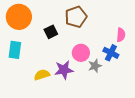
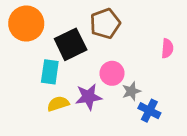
black square: (51, 32) -> (71, 44), size x1.6
cyan rectangle: (15, 50) -> (50, 72), moved
blue cross: (111, 53) -> (149, 111), moved

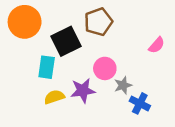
pink semicircle: (167, 48) -> (157, 45), turned 36

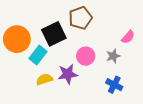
orange circle: (25, 22) -> (17, 39), moved
cyan rectangle: (47, 67) -> (38, 55), turned 30
gray star: (123, 85) -> (113, 56), moved

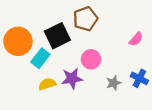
gray star: (113, 56) -> (114, 83), moved
blue cross: (114, 85) -> (139, 78), moved

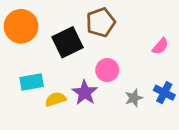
orange circle: (18, 41) -> (21, 26), moved
cyan rectangle: (40, 58) -> (32, 82), moved, turned 42
purple star: (72, 78) -> (85, 93), turned -30

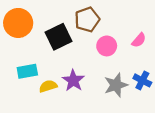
pink circle: (107, 70) -> (107, 46), moved
gray star: (134, 98) -> (116, 85), size x1.5

